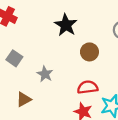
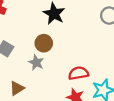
brown circle: (89, 52) -> (44, 43), moved

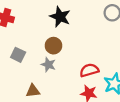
brown triangle: (17, 88) -> (33, 91), turned 32

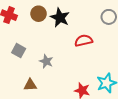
brown circle: (53, 46) -> (39, 14), moved
red semicircle: (89, 70) -> (84, 41), moved

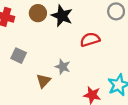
gray star: (46, 61) -> (63, 67), moved
brown triangle: (30, 85) -> (43, 81), moved, turned -40

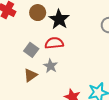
red semicircle: (90, 40) -> (54, 43), moved
gray square: (19, 56) -> (31, 50), moved

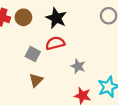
brown circle: (38, 13) -> (23, 17), moved
gray star: (51, 66) -> (78, 66), moved

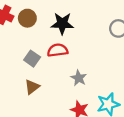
black star: (56, 18) -> (62, 24), turned -30

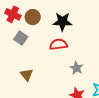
gray square: (32, 59) -> (21, 38), moved
brown triangle: (32, 87) -> (27, 75), moved, turned -32

